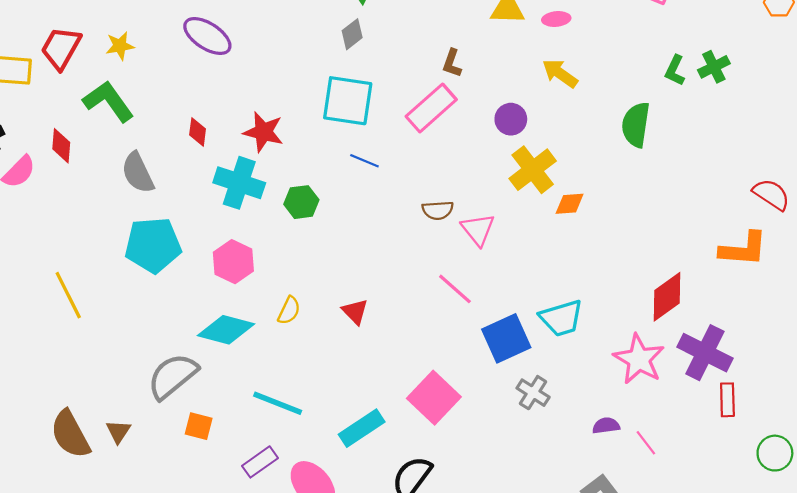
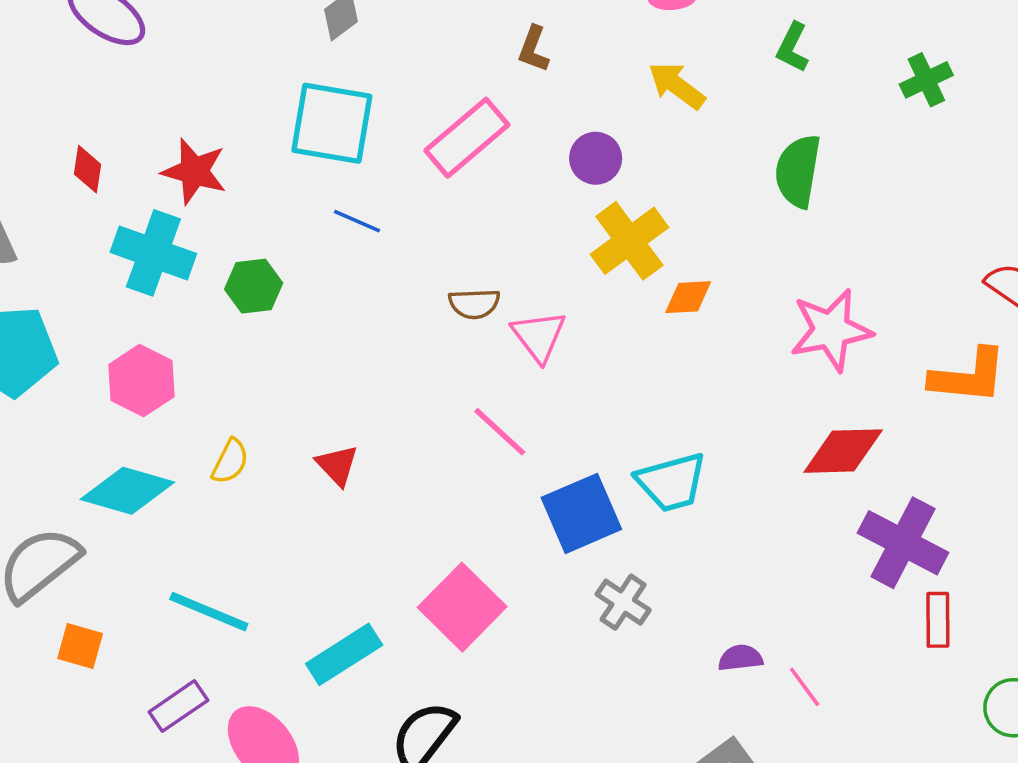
brown L-shape: (452, 63) -> (534, 49), moved
green L-shape: (675, 70) -> (793, 47), moved
red diamond: (667, 297) -> (843, 451), turned 33
pink star: (639, 359) -> (831, 330), moved, turned 30

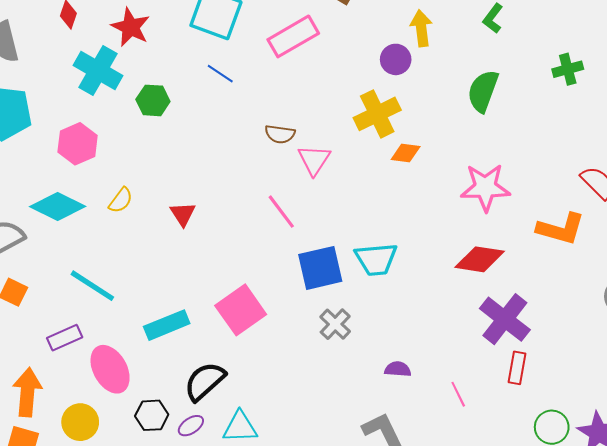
green cross: (926, 80) -> (568, 69), moved
yellow arrow: (677, 86) -> (421, 28), turned 36
purple circle: (596, 158) -> (396, 59), moved
pink line: (805, 687) -> (458, 394), moved

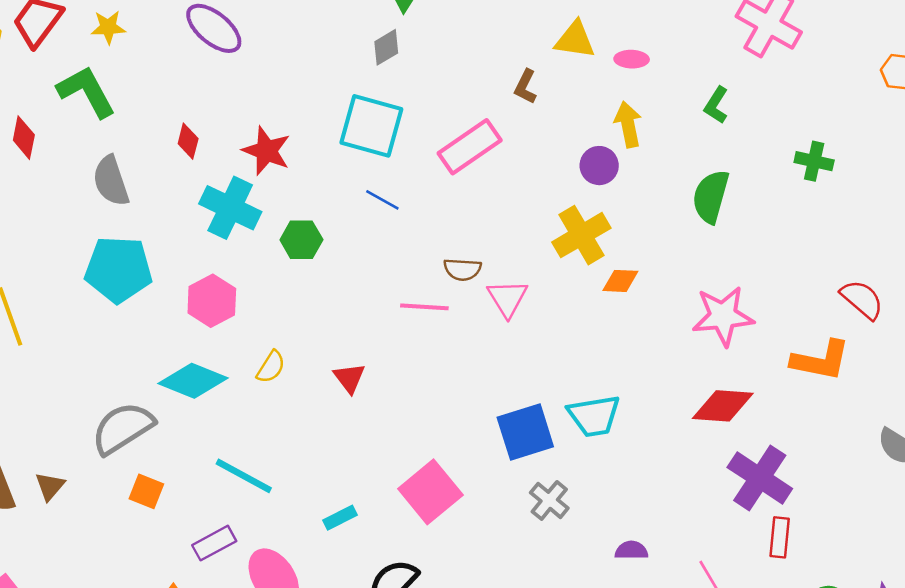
green cross: (568, 69) -> (814, 161), turned 32
pink line: (281, 212) -> (424, 307), moved, turned -45
cyan rectangle: (167, 325) -> (340, 518), size x0.6

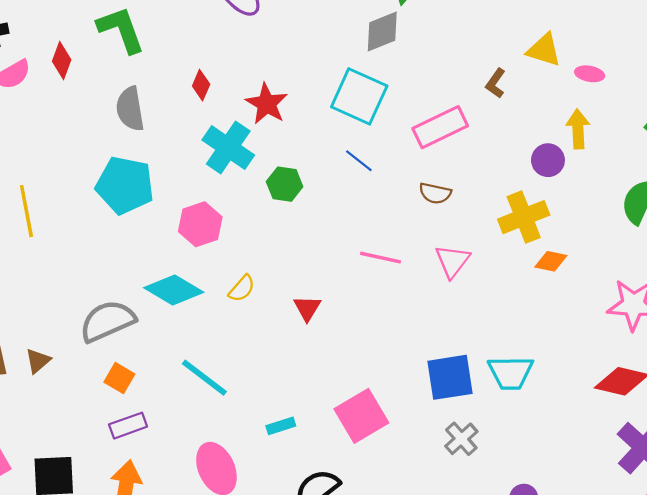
gray diamond: (386, 47) -> (382, 31), size x1.4
brown semicircle: (462, 269) -> (435, 193), moved
purple rectangle: (214, 543) -> (128, 426), moved

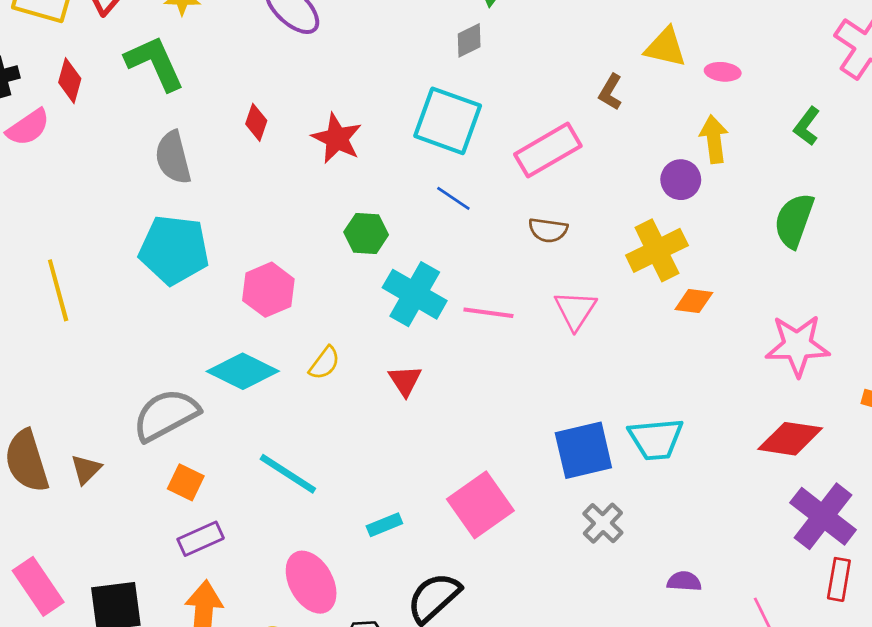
gray diamond: (382, 31) -> (469, 40), size x0.7
red diamond: (62, 61) -> (70, 81), moved
cyan cross: (228, 147) -> (415, 294), moved

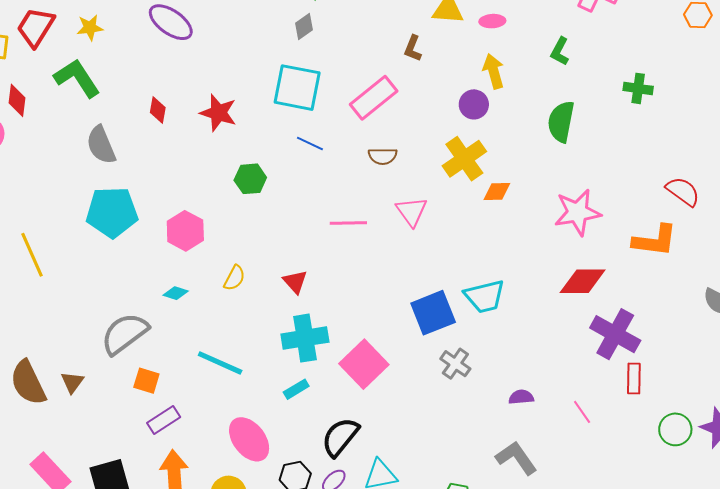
cyan cross: (415, 294) -> (305, 338), moved, turned -30
cyan diamond: (243, 371) -> (176, 293), size x0.5

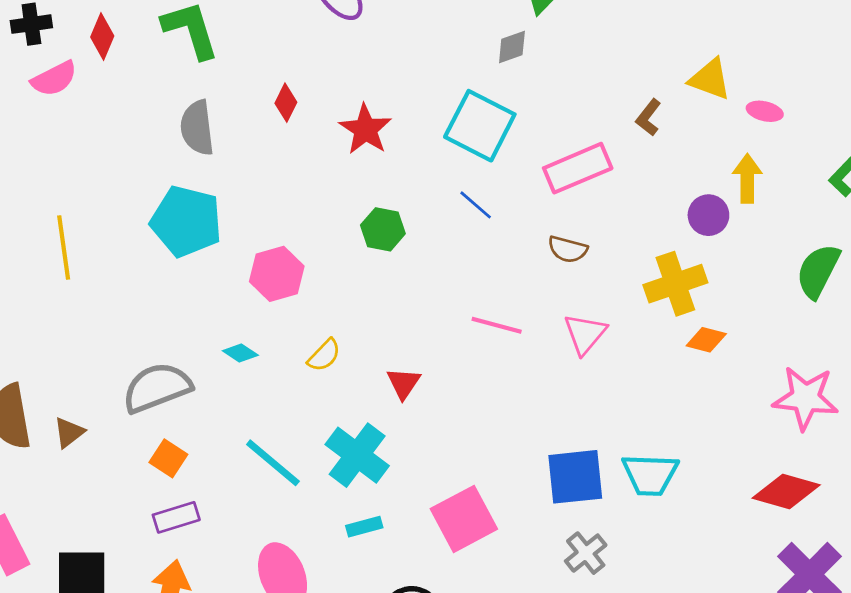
cyan cross: (305, 338) -> (357, 455), moved, turned 30

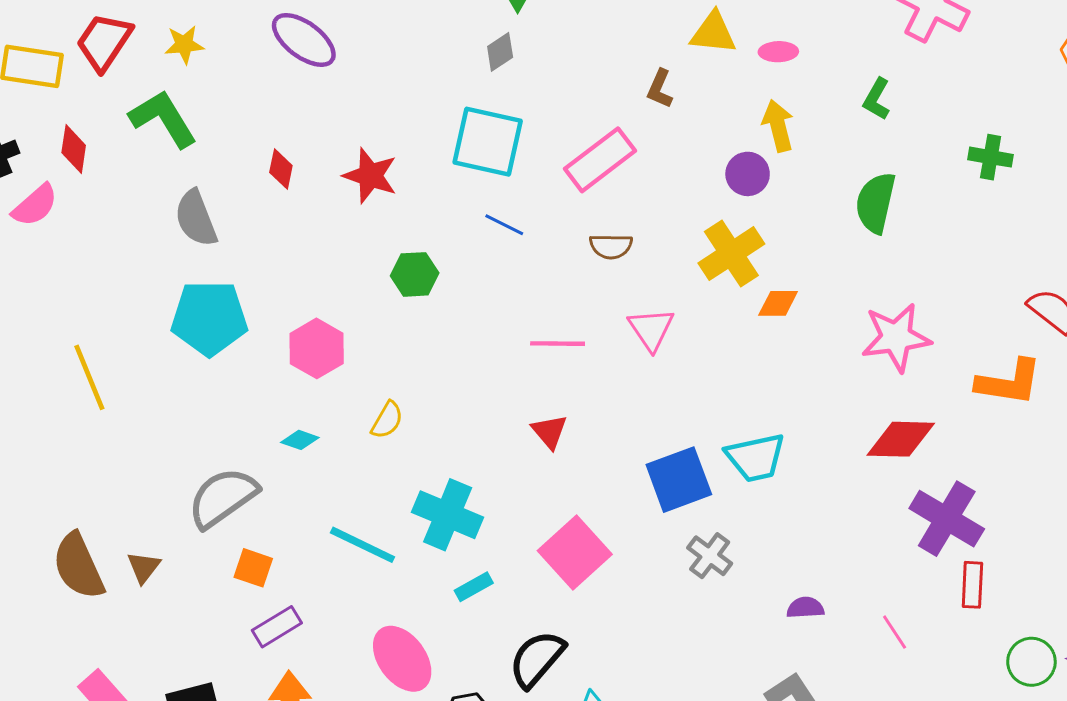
red triangle: (404, 383) -> (549, 432), moved

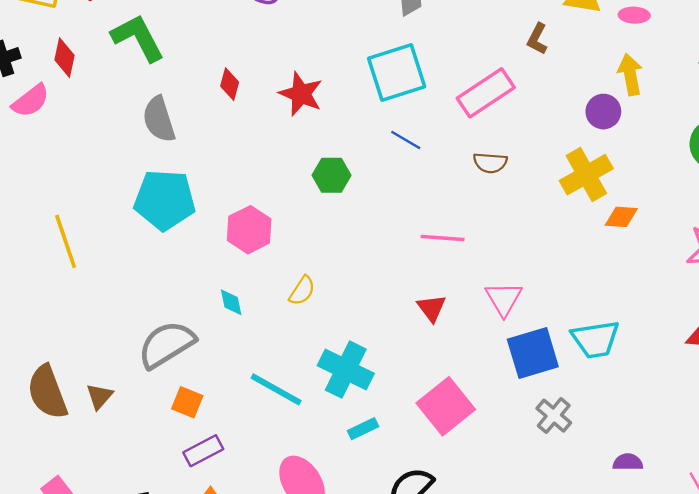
cyan square: (488, 142) -> (397, 73), turned -34
pink triangle: (651, 329) -> (504, 299), moved
cyan diamond: (300, 440) -> (231, 302), turned 56

